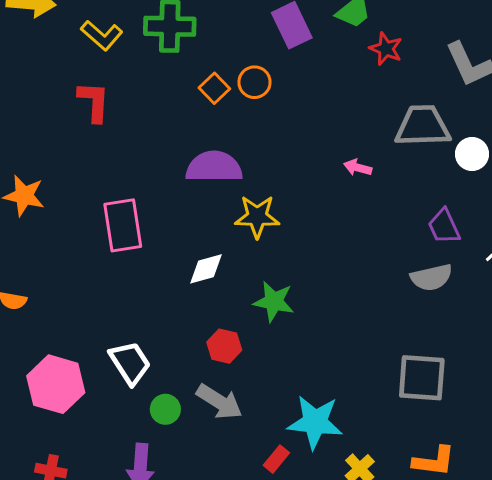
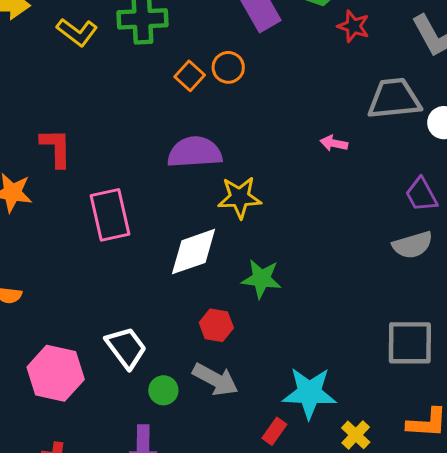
red L-shape: (94, 102) -> (56, 148), moved
white diamond: (206, 269) -> (194, 252), size x1.5

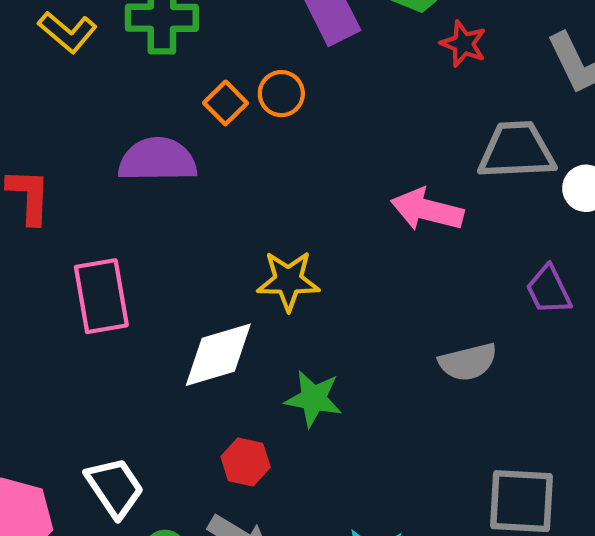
pink arrow: (334, 143) -> (427, 210), size x1.8
purple semicircle: (195, 152) -> (157, 160), moved
gray semicircle: (413, 245) -> (468, 362), moved

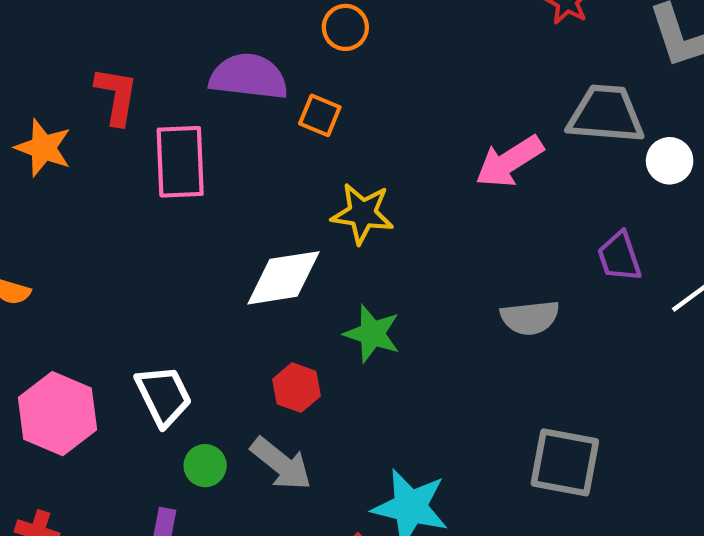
orange circle: (281, 94) -> (345, 27), moved
orange square: (225, 103) -> (320, 115), moved, turned -30
pink arrow: (427, 210) -> (509, 161), turned -54
pink rectangle: (101, 296) -> (180, 162), moved

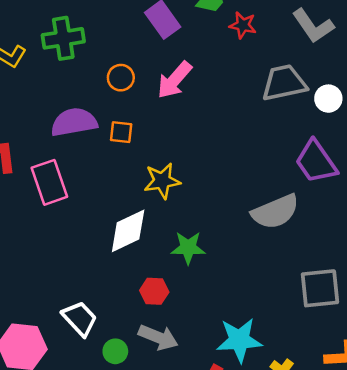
pink arrow: (509, 161) -> (174, 80), moved
purple trapezoid: (619, 257) -> (316, 162), size x1.5
gray semicircle: (530, 318) -> (275, 212), size x1.4

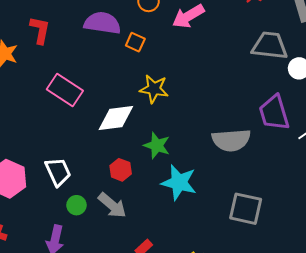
pink rectangle: (49, 182) -> (65, 90), moved, turned -56
cyan star: (239, 340) -> (179, 182), moved

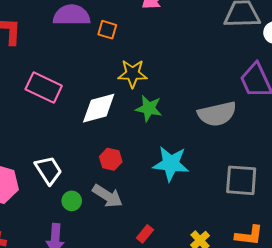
green star: (157, 145) -> (149, 108), moved

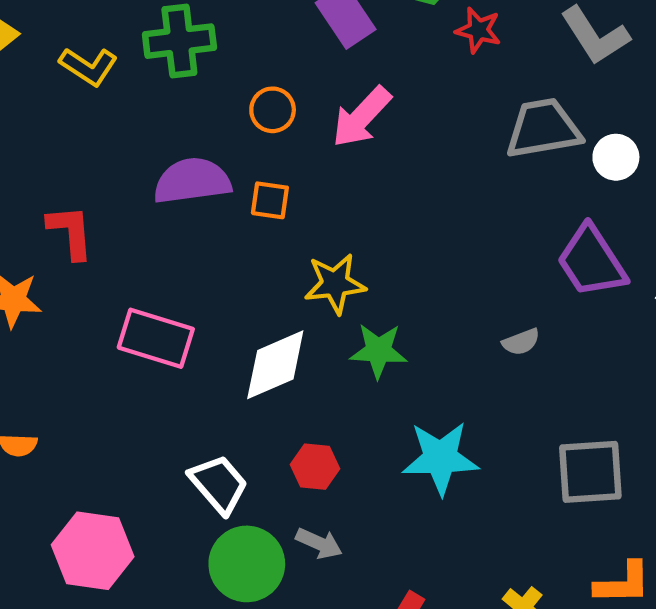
gray semicircle: (217, 114) -> (521, 342), size x0.5
white trapezoid: (48, 170) -> (219, 484), moved
gray arrow: (107, 196) -> (319, 543), size x0.7
green circle: (72, 201) -> (247, 564), size x1.8

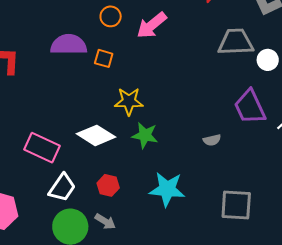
pink rectangle: (156, 338) -> (42, 148), moved
white diamond: (275, 365) -> (96, 135), turned 48
white trapezoid: (219, 484) -> (62, 188), turned 68

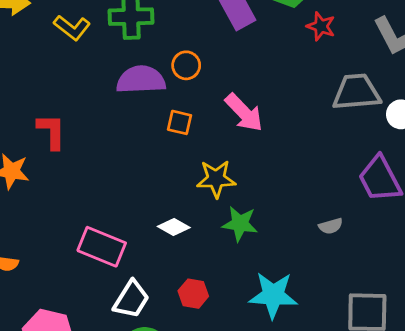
pink arrow: (152, 25) -> (244, 113), moved, turned -92
purple semicircle: (69, 45) -> (141, 80), moved
white diamond: (96, 135) -> (174, 227), size x0.6

